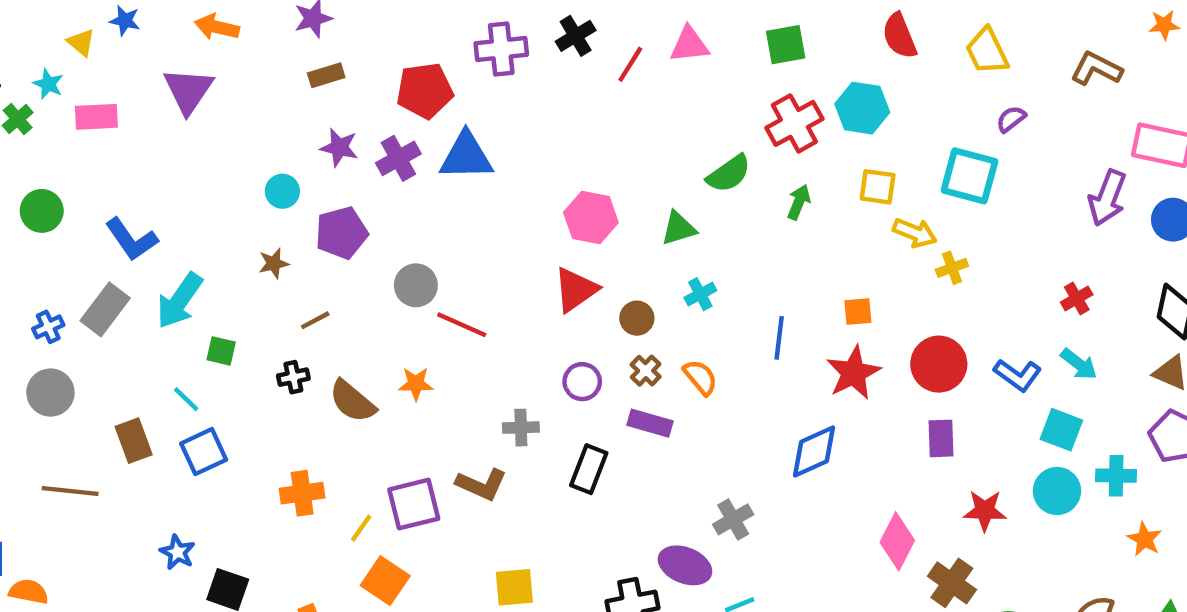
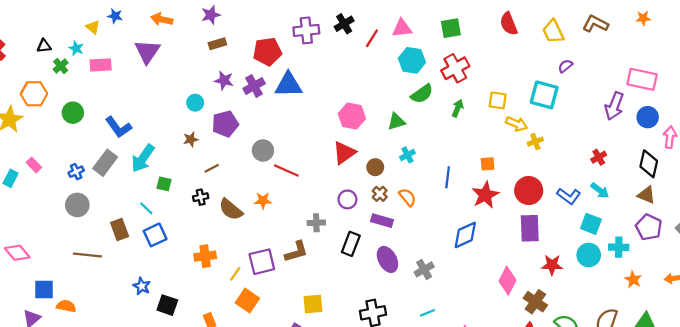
brown L-shape: (1096, 69) -> (595, 24), moved
cyan hexagon: (862, 108) -> (412, 60), moved
purple rectangle: (941, 438) -> (530, 228), size x1.4
brown L-shape: (482, 484) -> (296, 252), turned -40
purple ellipse: (685, 565) -> (387, 259), moved, turned 40

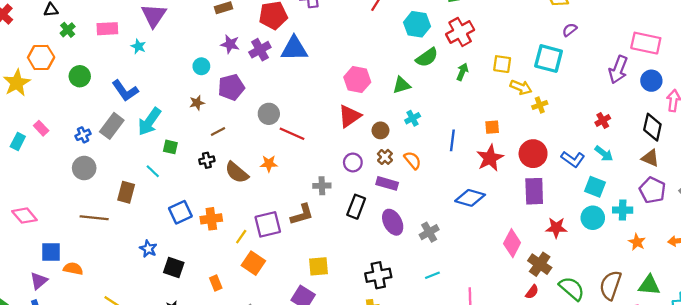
cyan star: (76, 48) -> (138, 46), moved
brown rectangle: (120, 229) -> (126, 192), turned 35
blue square: (155, 235) -> (180, 212), moved
blue diamond: (465, 235) -> (470, 198), turned 40

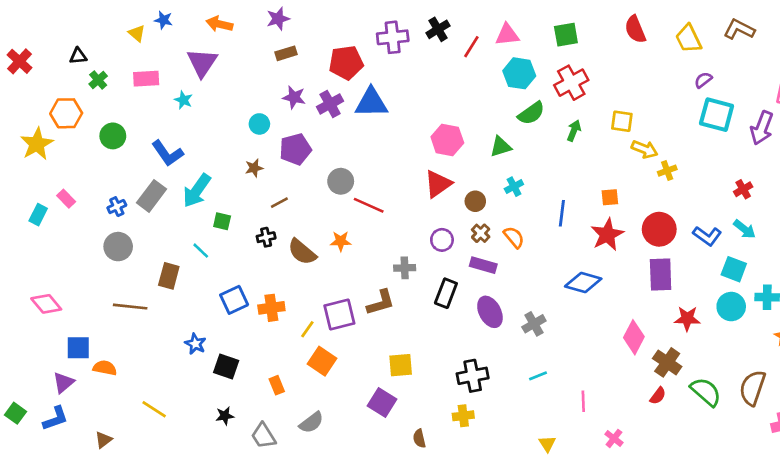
cyan square: (549, 59) -> (717, 115), moved

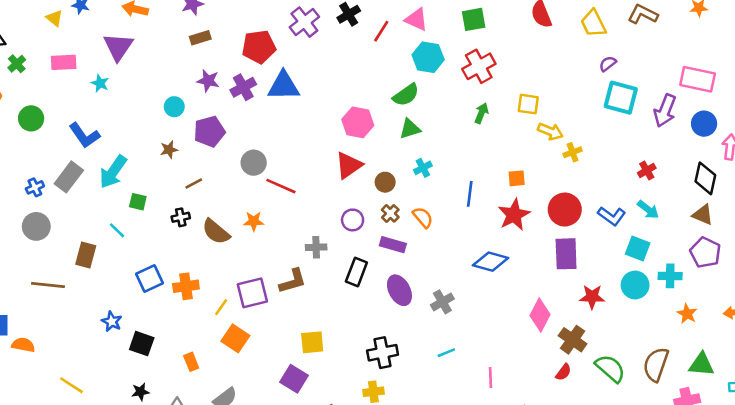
pink triangle: (507, 35) -> (416, 19), turned 30
purple cross: (393, 37) -> (304, 22), turned -32
green semicircle: (531, 113) -> (406, 95), moved

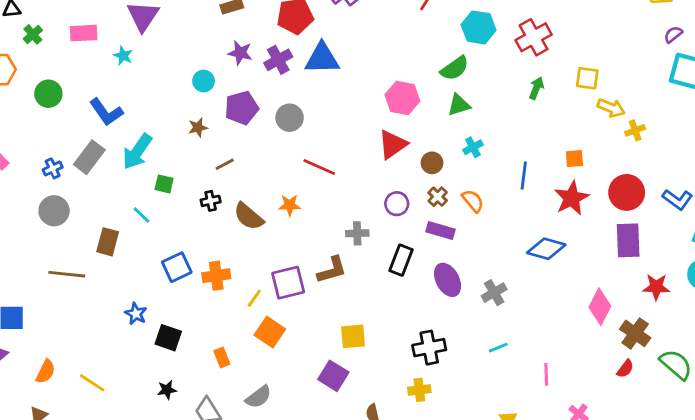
gray circle: (254, 163) -> (290, 118), moved
orange semicircle: (23, 345) -> (46, 372), moved, turned 105

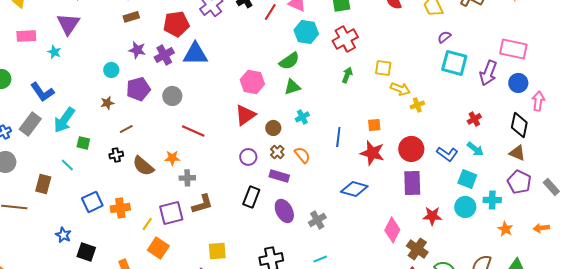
red star: (572, 198) -> (372, 153), turned -30
gray cross: (357, 233) -> (187, 178), moved

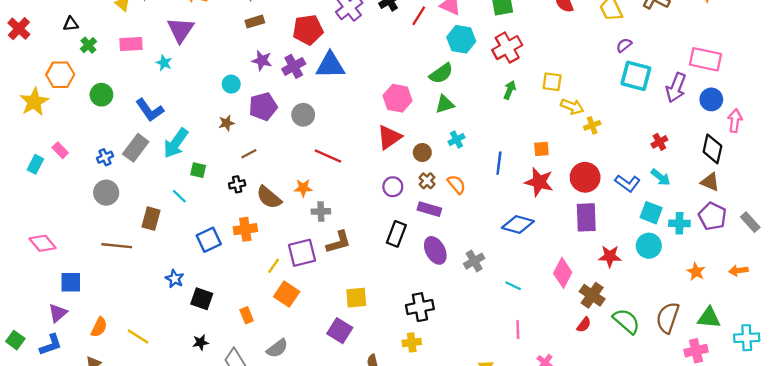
cyan cross: (492, 200) -> (679, 223), moved
orange cross: (120, 208) -> (245, 229), moved
cyan line: (320, 259) -> (513, 286), moved, turned 48

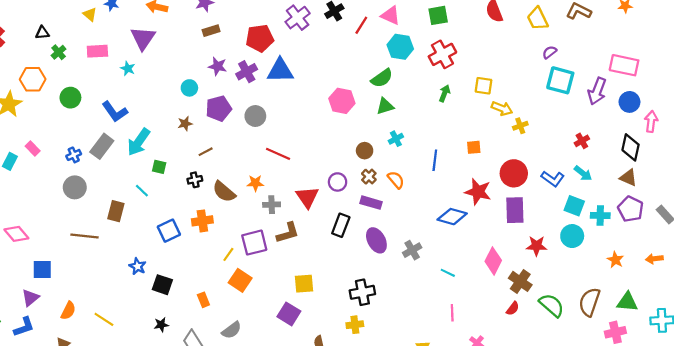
red triangle: (389, 137) -> (307, 197), moved, turned -30
red star: (539, 182) -> (478, 192), moved

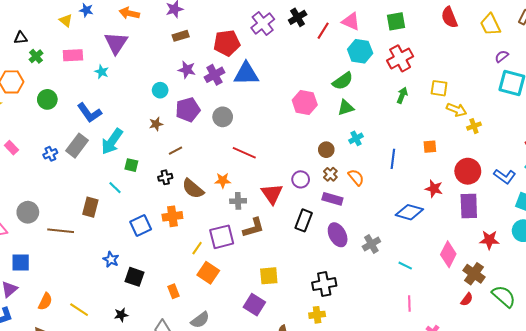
gray circle: (75, 187) -> (28, 212), moved
red star: (478, 192) -> (434, 189), size x0.7
black star: (161, 325) -> (121, 315), moved

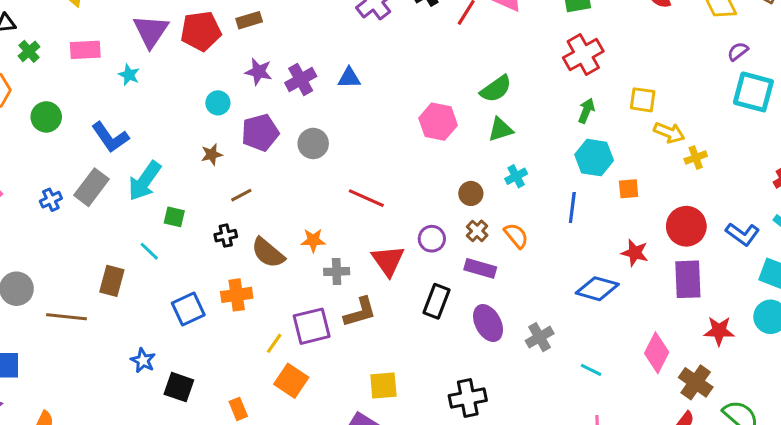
red pentagon: (227, 43) -> (201, 31), moved
cyan hexagon: (360, 51) -> (594, 158), moved
blue triangle: (246, 74) -> (349, 78), size x0.6
red line: (244, 153) -> (366, 198), moved

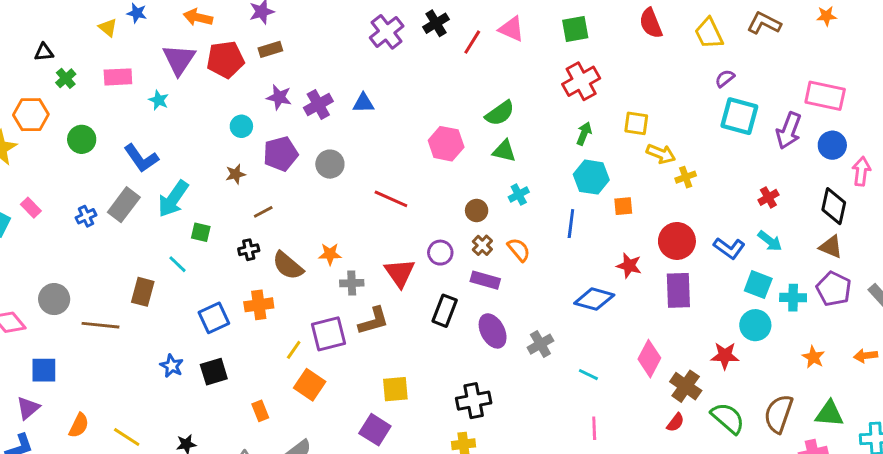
green triangle: (501, 129) -> (504, 151), turned 30
red line: (366, 198) -> (391, 199), moved
red star: (719, 331) -> (725, 356), moved
black square: (179, 387) -> (214, 372), moved, turned -36

